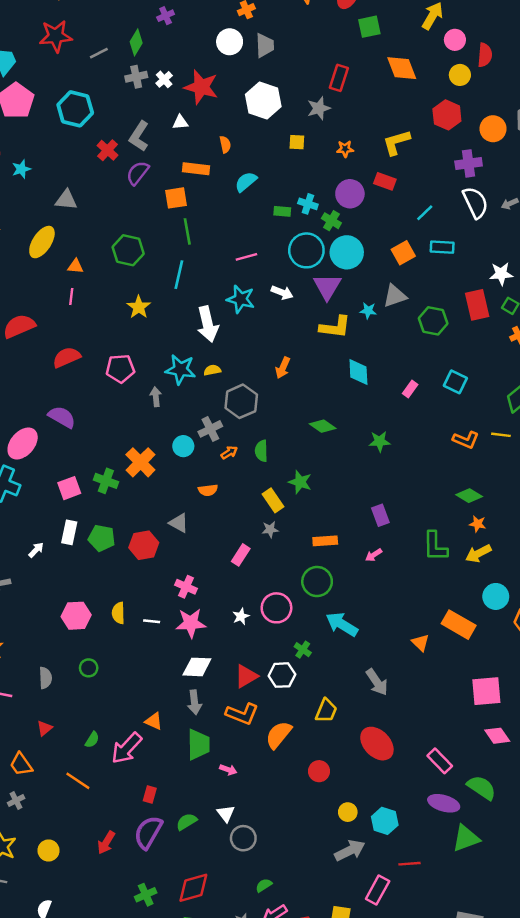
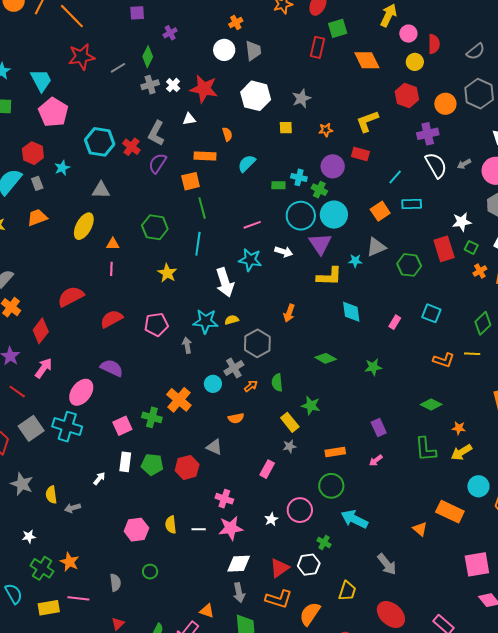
red rectangle: (339, 78) -> (317, 47), moved
cyan hexagon: (75, 109) -> (100, 142), moved
green diamond: (469, 496) -> (431, 404), moved

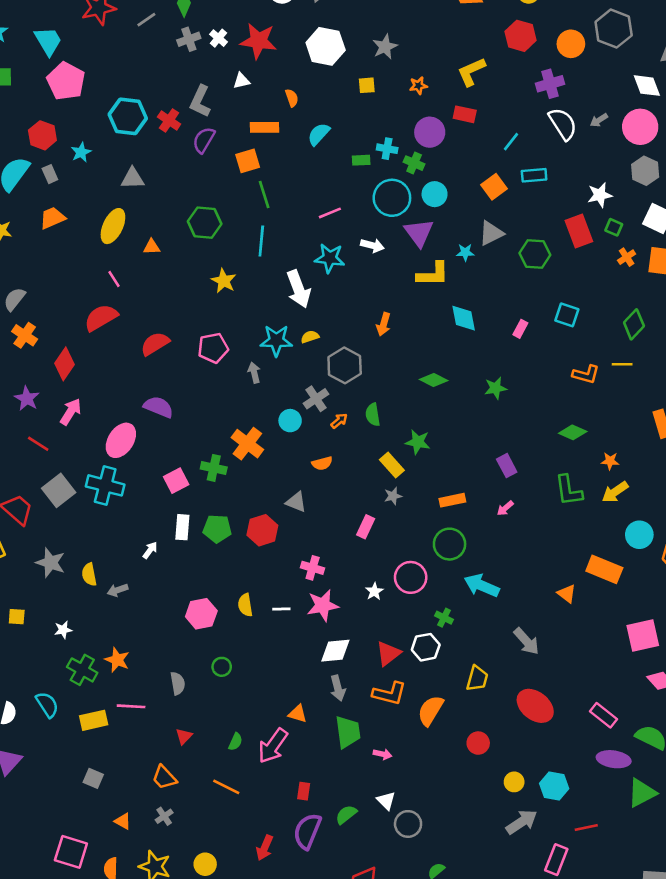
cyan circle: (334, 215) -> (435, 194), size x0.7
pink line: (111, 269) -> (114, 279), moved, turned -32

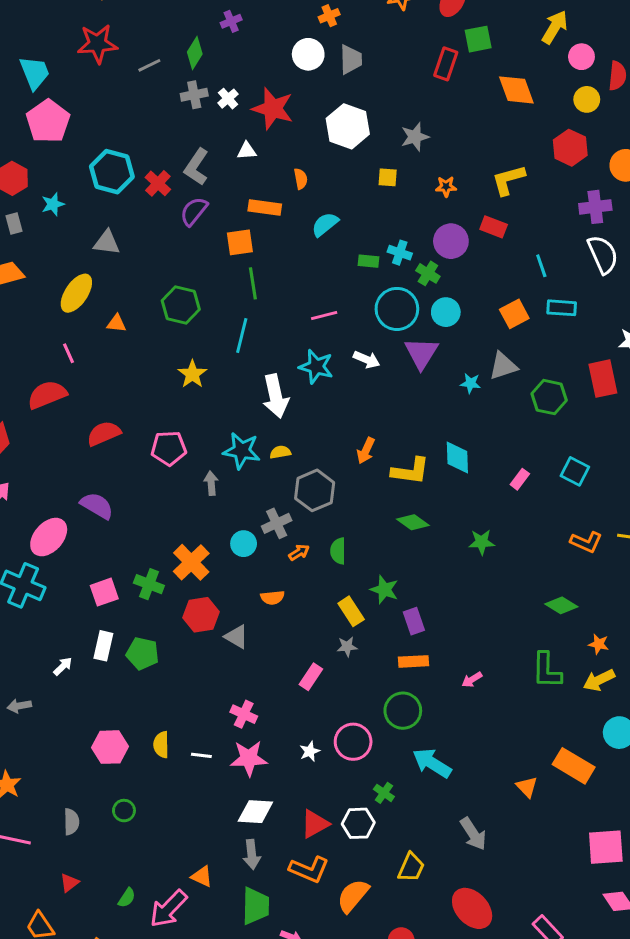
cyan line: (511, 142) -> (541, 266), turned -66
yellow L-shape: (433, 274) -> (410, 471), moved
purple rectangle: (507, 466) -> (414, 621), moved
red hexagon: (262, 530) -> (201, 615), moved

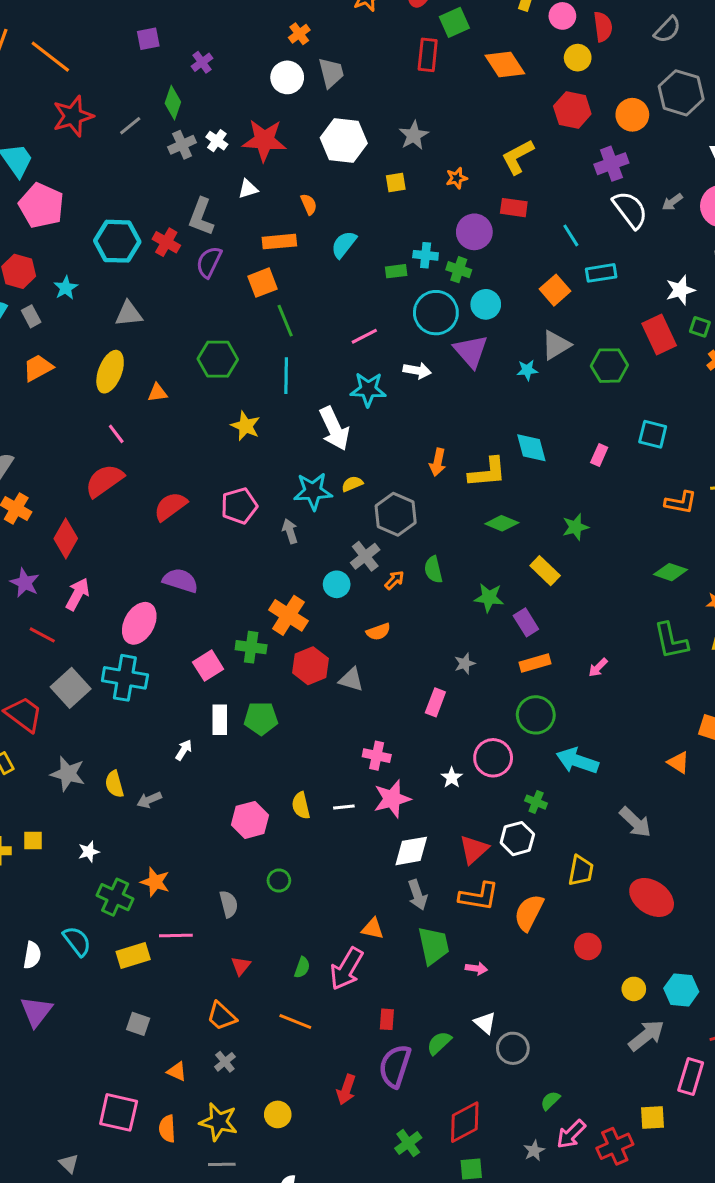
yellow rectangle: (351, 611) -> (545, 571), moved

